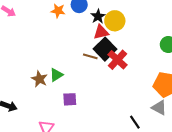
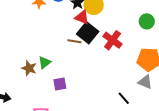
red triangle: (101, 32) -> (82, 17), turned 42
red cross: (118, 60) -> (113, 40), moved

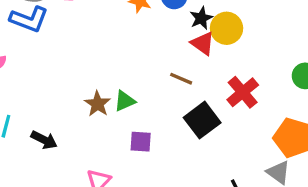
black square: (88, 33) -> (202, 120), moved

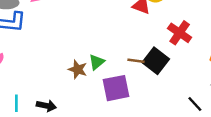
brown line: (181, 79) -> (136, 61), moved
purple square: (141, 142) -> (116, 88), size x1.6

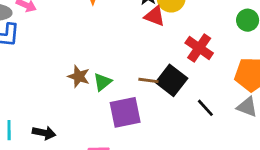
brown star: (78, 69) -> (79, 76), moved
black line: (195, 104) -> (205, 108), moved

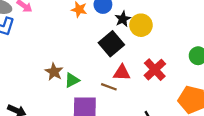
red triangle: (155, 16) -> (122, 73), moved, turned -30
black square: (172, 80) -> (111, 44), moved

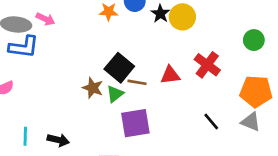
black square: (111, 44) -> (119, 68), moved
brown line: (109, 87) -> (137, 82), moved

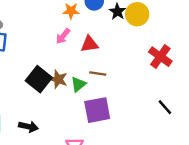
pink arrow: (45, 19) -> (63, 36), moved, turned 105
black square: (119, 68) -> (39, 79), moved
red triangle: (170, 75) -> (89, 44), moved

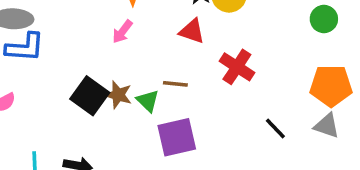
red triangle: (89, 44) -> (192, 31), moved, turned 30
red cross: (160, 57) -> (237, 67), moved
green triangle: (78, 84) -> (148, 101), turned -35

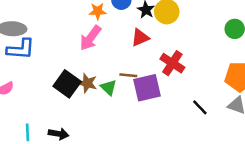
red triangle: (192, 31) -> (140, 38), turned -42
pink arrow: (122, 32) -> (90, 38), size x1.5
purple square: (177, 137) -> (147, 88), moved

